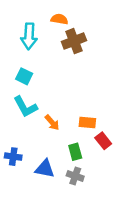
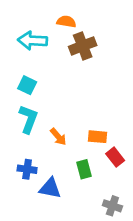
cyan arrow: (29, 36) -> (33, 41), turned 90
cyan L-shape: (25, 107) -> (28, 119), turned -130
blue cross: (13, 157) -> (27, 169), moved
gray cross: (75, 176) -> (112, 206), moved

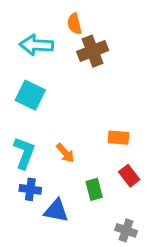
orange semicircle: (66, 22) -> (74, 24), turned -114
cyan square: (27, 85) -> (30, 95), size x1.4
cyan L-shape: (28, 119) -> (24, 153), moved
orange rectangle: (98, 137) -> (118, 138), moved

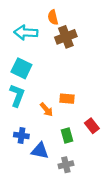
orange rectangle: (118, 138) -> (67, 99), moved
cyan L-shape: (24, 153) -> (17, 95), moved
gray cross: (126, 230) -> (66, 165), moved, turned -32

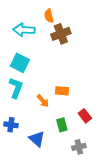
blue cross: (21, 135) -> (11, 125), moved
blue triangle: (40, 151) -> (37, 139), turned 30
gray cross: (66, 165) -> (79, 147), moved

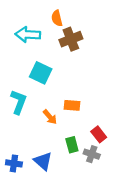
cyan square: (20, 63) -> (41, 73), moved
blue cross: (11, 125) -> (14, 163), moved
gray cross: (79, 147) -> (92, 154), moved, turned 32

